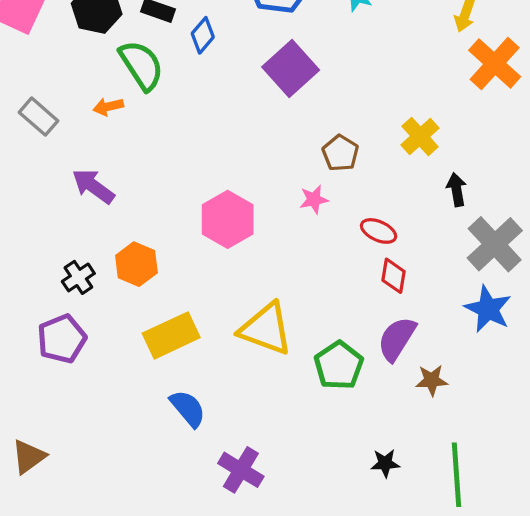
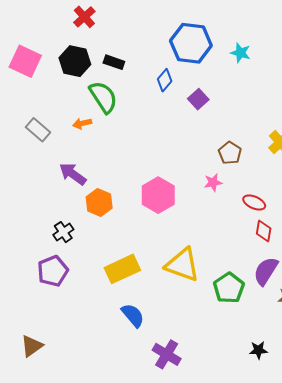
blue diamond: (203, 35) -> (165, 80), moved
purple square: (291, 68) -> (198, 99), size x0.6
orange hexagon: (136, 264) -> (99, 203), moved

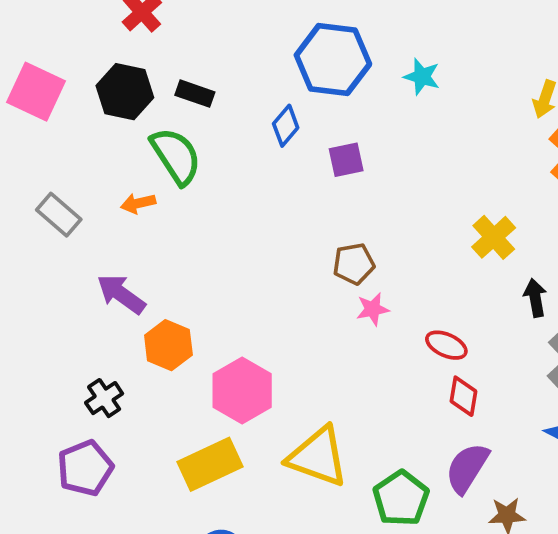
purple square: (198, 99) -> (346, 160), turned 30
brown pentagon: (230, 153) -> (354, 264), moved, turned 30
pink hexagon: (158, 195) -> (242, 390), moved

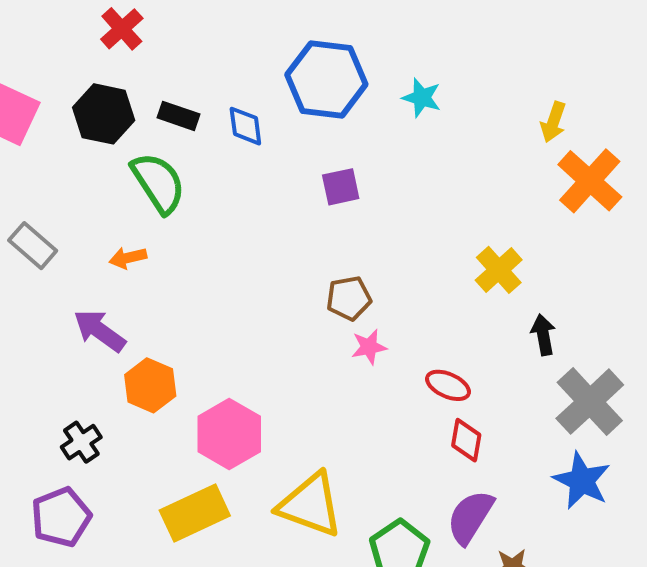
blue diamond: (286, 126) -> (245, 126), moved, turned -48
orange arrow: (138, 203) -> (128, 258), moved

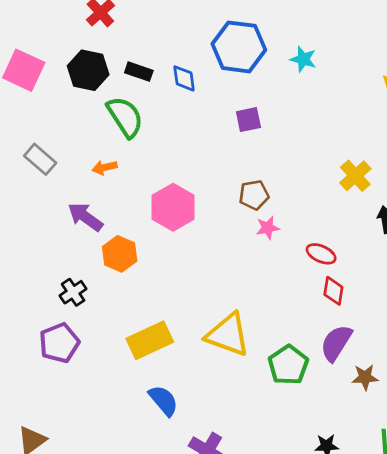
pink hexagon: (229, 434) -> (173, 207), moved

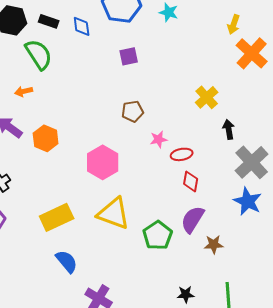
pink hexagon: (173, 207) -> (103, 162), moved
pink star: (268, 228) -> (159, 139), moved
orange hexagon: (120, 254) -> (46, 138), moved
red ellipse: (321, 254) -> (182, 154), turned -35

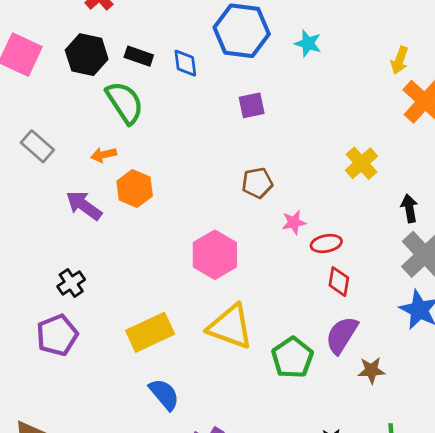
black arrow: (229, 129) -> (409, 208), moved
orange hexagon: (46, 138) -> (135, 189), moved

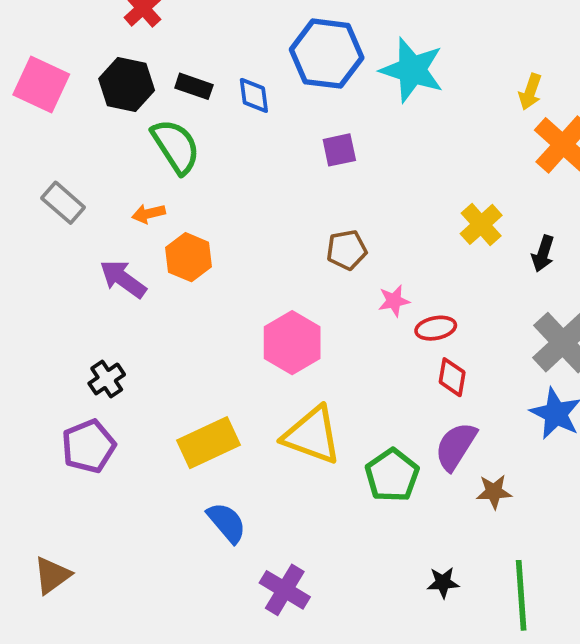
cyan star: (308, 43) -> (412, 70), size x1.8
black arrow: (409, 208) -> (543, 254), moved, turned -152

